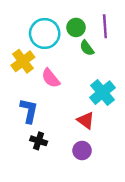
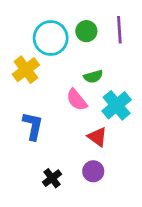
green semicircle: (87, 48) -> (93, 76), moved, turned -70
pink semicircle: (51, 78) -> (77, 100), moved
black cross: (39, 141) -> (52, 178), moved, turned 35

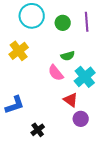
cyan circle: (51, 38) -> (32, 16), moved
blue L-shape: (33, 126) -> (15, 105), moved, turned 60
purple circle: (93, 171) -> (81, 119), moved

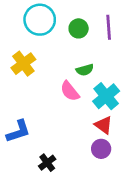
red triangle: (71, 100) -> (104, 125), moved

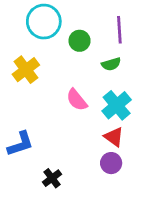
green circle: (79, 28) -> (80, 41), moved
green semicircle: (85, 70) -> (111, 64), moved

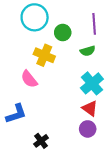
yellow cross: (26, 70) -> (44, 55), moved, turned -30
pink semicircle: (77, 100) -> (29, 79), moved

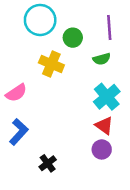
pink semicircle: (29, 79) -> (16, 93), moved, turned -84
blue L-shape: (16, 114) -> (19, 132), turned -30

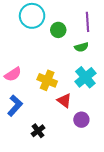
yellow cross: (51, 64) -> (47, 80), moved
red triangle: (104, 126) -> (64, 101), moved

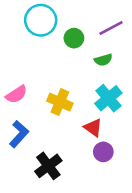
purple line: (87, 22) -> (111, 28), turned 66
red triangle: (64, 101) -> (93, 128), moved
black cross: (38, 131) -> (48, 166), size x1.5

